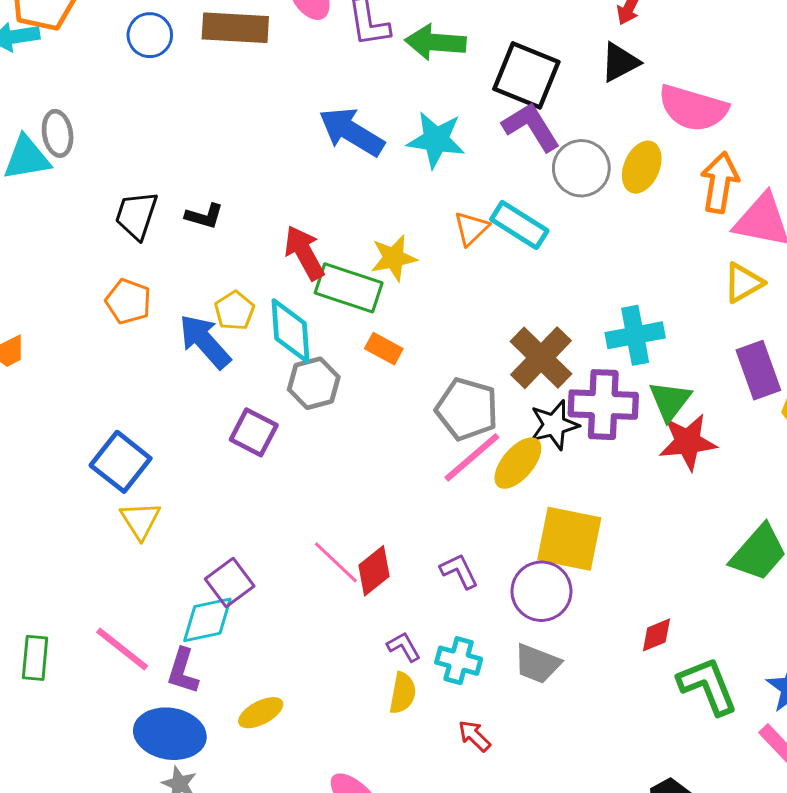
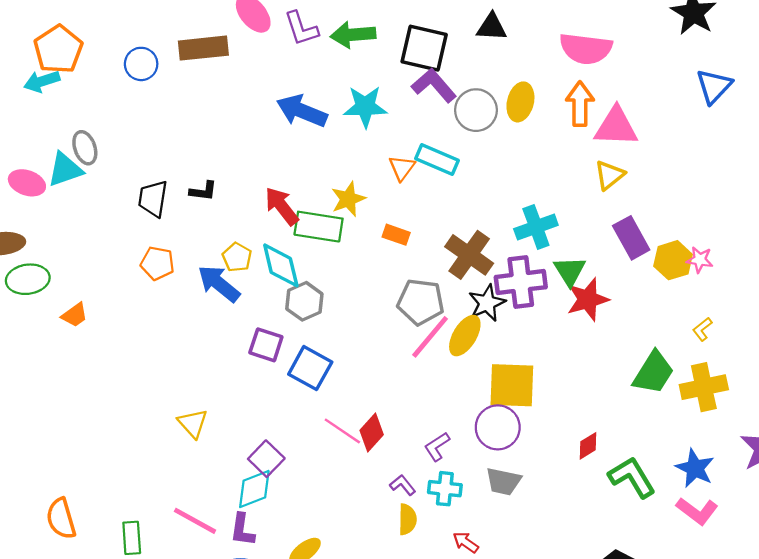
black triangle: (620, 62) -> (492, 27), turned 40
pink semicircle: (693, 108) -> (586, 49), moved
orange rectangle: (384, 349) -> (396, 235), moved
blue square: (121, 462) -> (310, 368), moved
purple L-shape: (459, 571) -> (437, 447), moved, turned -88

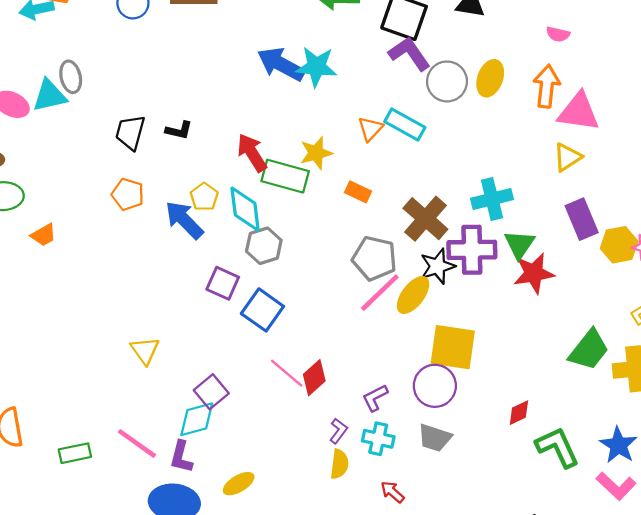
pink semicircle: (586, 49) -> (558, 34), size x0.5
cyan star: (365, 107) -> (316, 67), moved
purple L-shape: (403, 485) -> (338, 431), turned 70
green rectangle: (132, 538) -> (75, 453), turned 76

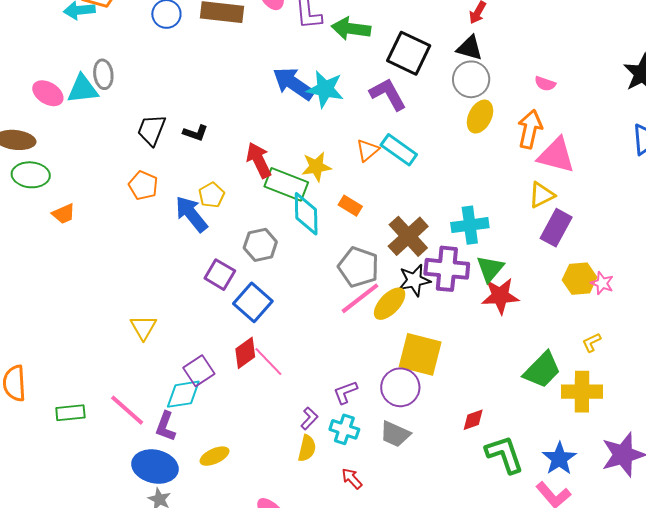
purple L-shape: (409, 54) -> (388, 94), moved
gray circle: (447, 81) -> (471, 79), moved
cyan diamond: (245, 209) -> (306, 214), moved
purple rectangle: (582, 219) -> (556, 228), moved, turned 45
red diamond: (314, 378) -> (245, 353), moved

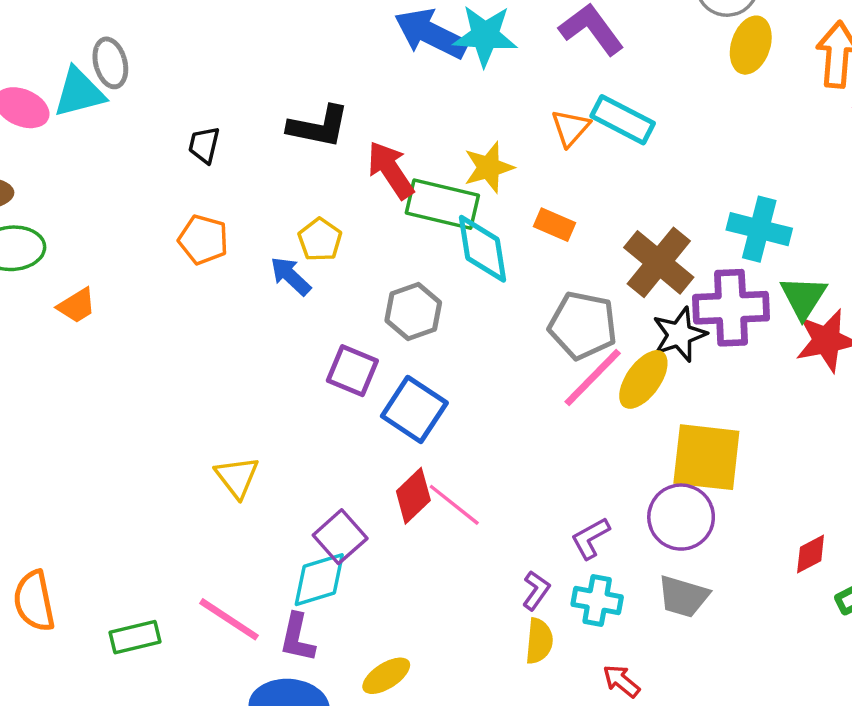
black trapezoid: (151, 130) -> (204, 145), size x0.7
black L-shape: (195, 133) -> (318, 126), moved, size x1.5
blue arrow: (191, 214) -> (291, 276), size x0.7
cyan cross: (470, 225) -> (759, 229), turned 30

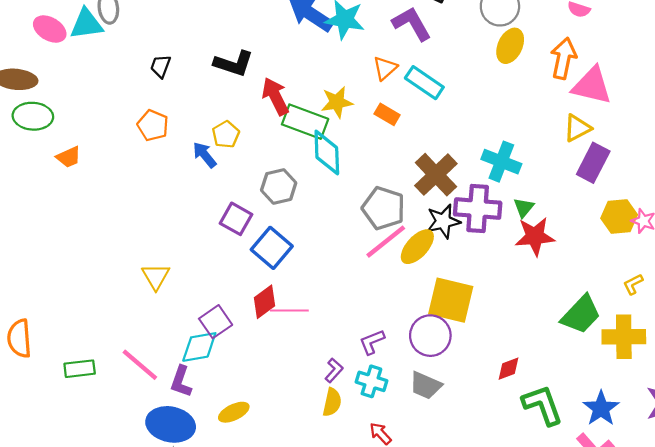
orange triangle: (570, 128) -> (385, 68), moved
orange rectangle: (555, 225) -> (387, 114), moved
green triangle: (803, 297) -> (524, 208), size x0.7
pink line: (454, 505) -> (289, 310), turned -45

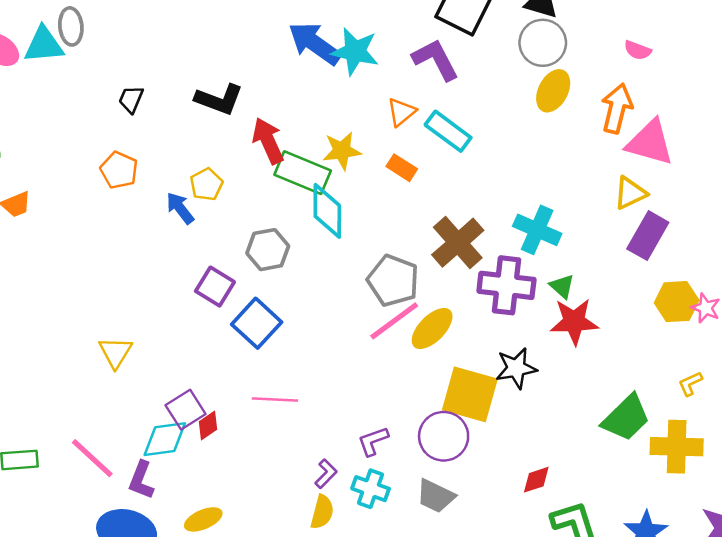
green triangle: (524, 208) -> (562, 286), turned -30
black star: (443, 221) -> (516, 368), moved
red diamond: (265, 302) -> (208, 426), moved, size x0.7

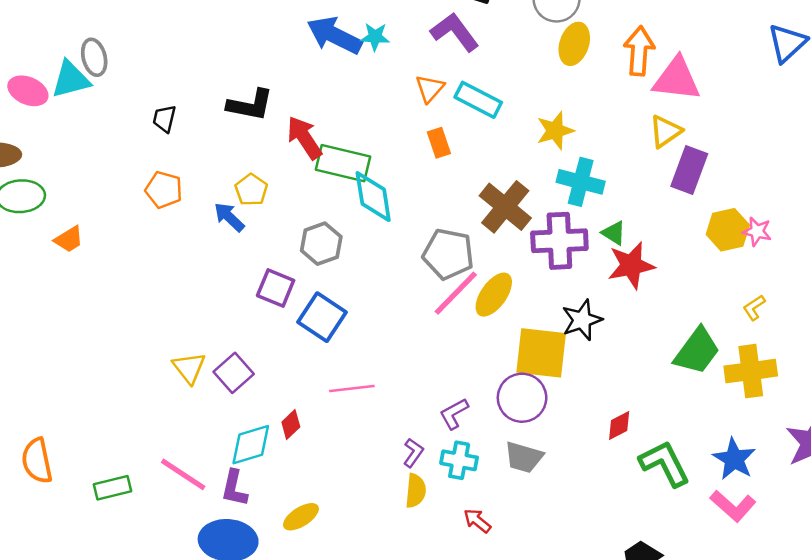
cyan star: (355, 51) -> (375, 37), size x0.6
yellow star: (342, 151) -> (555, 131), moved
orange rectangle: (402, 168) -> (439, 143), turned 48
purple square: (186, 410) -> (234, 373), moved

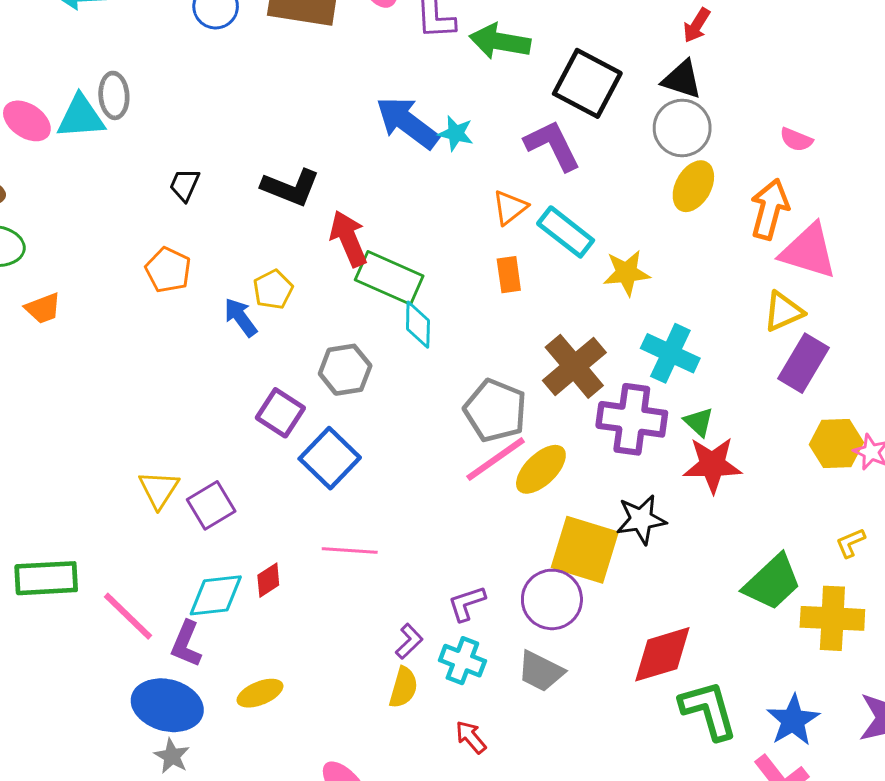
yellow star: (555, 131) -> (627, 273), moved
cyan diamond: (373, 197) -> (418, 325), size x0.7
red diamond: (619, 425) -> (662, 654), size x1.8
green rectangle: (113, 488) -> (46, 578), moved, size x1.4

